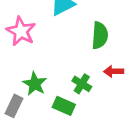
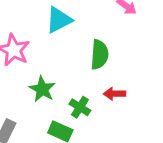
green star: (35, 84) -> (42, 89), moved

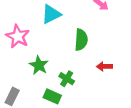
red arrow: (115, 94) -> (104, 66), moved

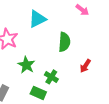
red arrow: (104, 66) -> (85, 66), turned -56

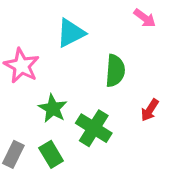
green cross: (51, 77) -> (94, 128), size x1.5
green rectangle: (38, 93) -> (51, 154), moved, turned 35

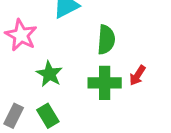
green cross: (94, 128) -> (105, 83), moved, turned -32

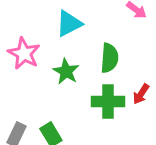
green star: (49, 74) -> (66, 71), moved

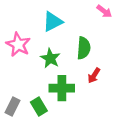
red arrow: (141, 94) -> (94, 76), moved
green cross: (108, 101) -> (62, 88), moved

